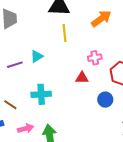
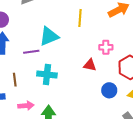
cyan triangle: (37, 56) -> (49, 36), size x1.5
purple line: (15, 65) -> (31, 52), moved
brown line: (10, 105) -> (15, 80), turned 40

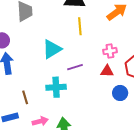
purple line: (31, 52) -> (75, 67), moved
red triangle: (90, 65) -> (107, 71), moved

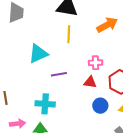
cyan cross: (56, 87) -> (45, 104), moved

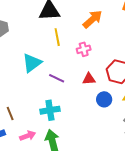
pink cross: (96, 63) -> (84, 49), moved
purple line: (59, 74) -> (57, 78), turned 49

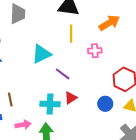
red triangle: (89, 79) -> (71, 98), moved, turned -40

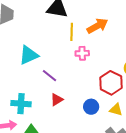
yellow line: (71, 34) -> (72, 32), moved
cyan cross: (50, 104) -> (21, 104), moved

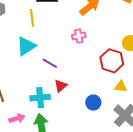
yellow line: (72, 32) -> (32, 18), moved
cyan cross: (21, 104) -> (40, 98), moved
blue circle: (91, 107) -> (93, 103), moved

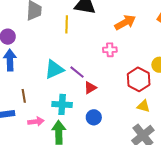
cyan triangle: (26, 46) -> (54, 69), moved
red triangle: (61, 86) -> (90, 88), moved
blue circle: (93, 103) -> (94, 117), moved

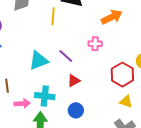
purple line: (77, 72) -> (66, 56), moved
pink arrow: (36, 122) -> (22, 103), moved

